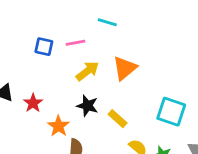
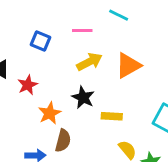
blue square: (44, 47) -> (41, 41), moved
yellow rectangle: (118, 119) -> (112, 116), turned -48

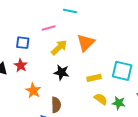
red star: (28, 85) -> (21, 65), moved
orange star: (50, 113) -> (33, 91), moved
yellow rectangle: (112, 116) -> (94, 78), moved

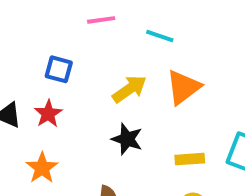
cyan line: (70, 11) -> (160, 36), moved
pink line: (49, 28) -> (101, 20), moved
orange star: (33, 91) -> (42, 168), moved

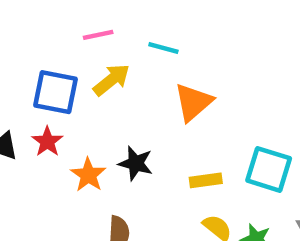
blue square: (59, 69) -> (55, 92), size x1.5
yellow arrow: (129, 89) -> (112, 80), moved
orange star: (42, 168) -> (88, 175), moved

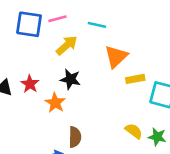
blue square: (55, 92) -> (29, 24), moved
black star: (136, 163) -> (70, 79), moved
yellow rectangle: (206, 180) -> (135, 79), moved

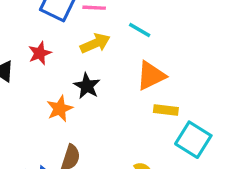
red star: (30, 84) -> (40, 53), moved

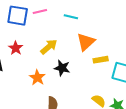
yellow arrow: (95, 43) -> (49, 47), moved
black star: (87, 86) -> (62, 68), moved

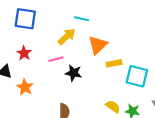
pink line: (40, 11) -> (56, 59), moved
yellow arrow: (49, 47) -> (67, 37), moved
orange star: (37, 78) -> (25, 87), moved

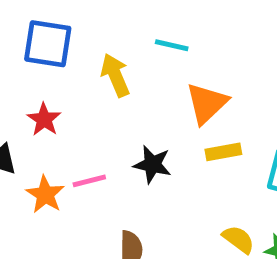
yellow arrow: (67, 37) -> (115, 75), moved, turned -72
pink line: (56, 59) -> (89, 181), moved
yellow rectangle: (114, 63) -> (223, 152), moved

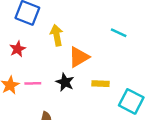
cyan line: (172, 45) -> (119, 33), moved
orange triangle: (207, 103) -> (79, 57), moved

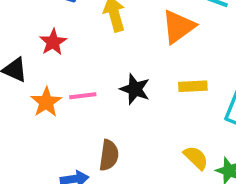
orange triangle: (79, 57) -> (178, 27), moved

